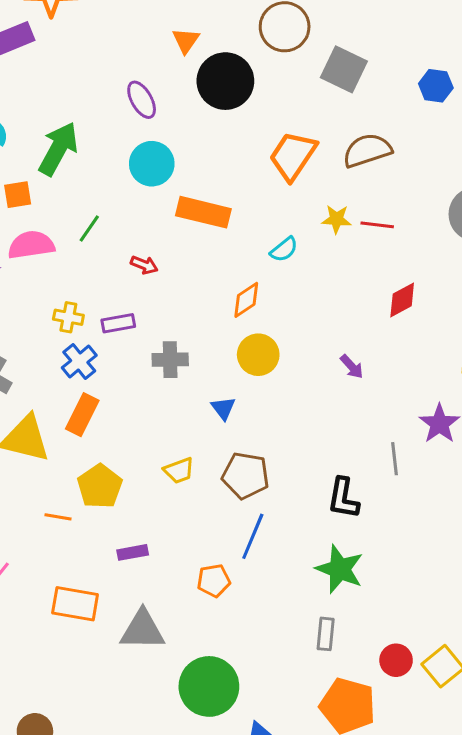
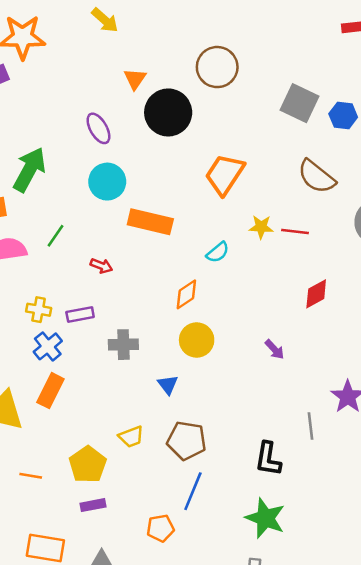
gray square: (344, 69) -> (299, 103), moved
brown semicircle: (367, 150) -> (317, 177), moved, turned -123
yellow pentagon: (100, 486) -> (88, 465), moved

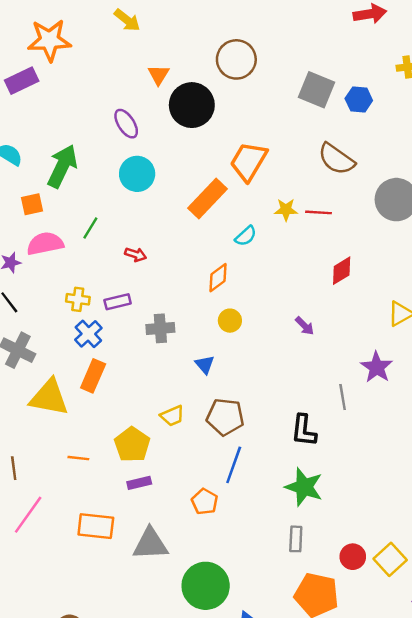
orange rectangle: (150, 222) -> (207, 198), moved, turned -57
yellow circle: (197, 340) -> (230, 321), size x0.7
orange pentagon: (161, 528) -> (205, 502), turned -30

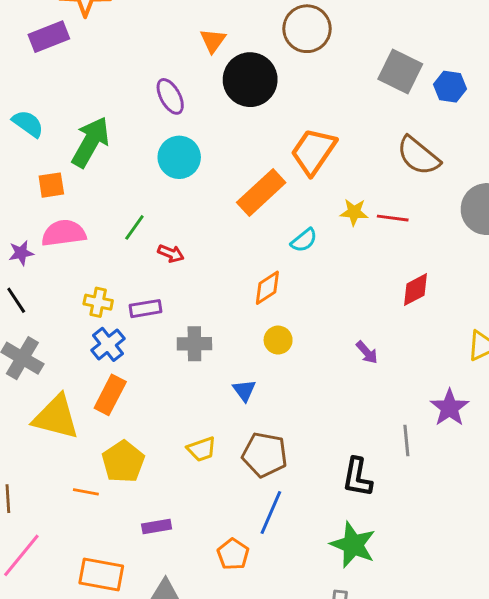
green line: (90, 228) -> (134, 227), moved
yellow pentagon: (132, 445) -> (123, 462), moved

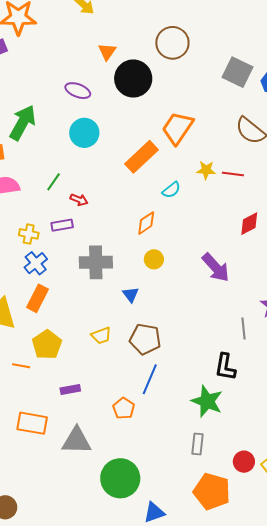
purple ellipse: (170, 96) -> (78, 91), turned -40
purple rectangle: (145, 309) -> (62, 225), moved
gray cross: (194, 344) -> (96, 262), size x1.4
purple arrow: (367, 352) -> (216, 267), size x1.8
black L-shape: (357, 477) -> (225, 367), moved

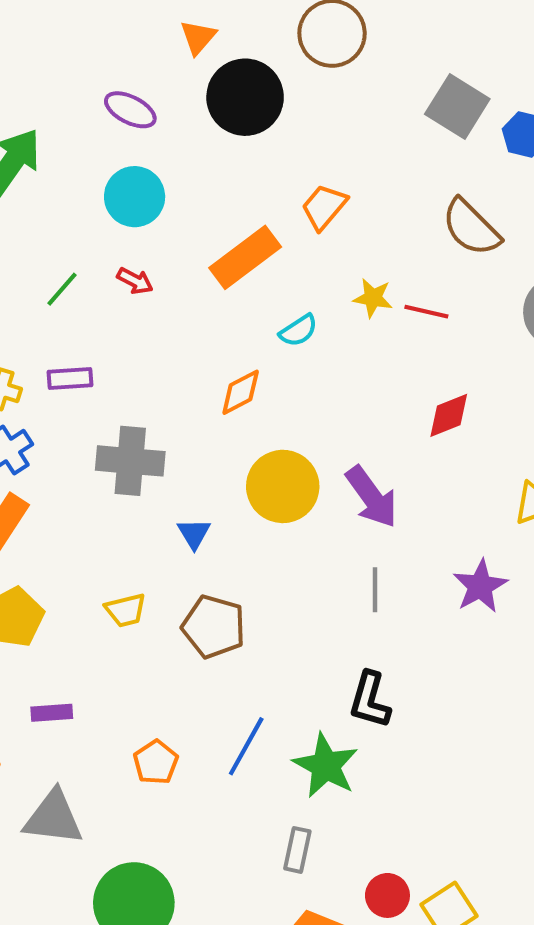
orange trapezoid: (178, 128) -> (324, 207), size x0.7
red arrow: (79, 200) -> (135, 281), moved
yellow circle: (154, 259) -> (283, 486), moved, size x1.8
gray line: (244, 329) -> (375, 590), moved
blue line: (150, 379) -> (246, 746), moved

